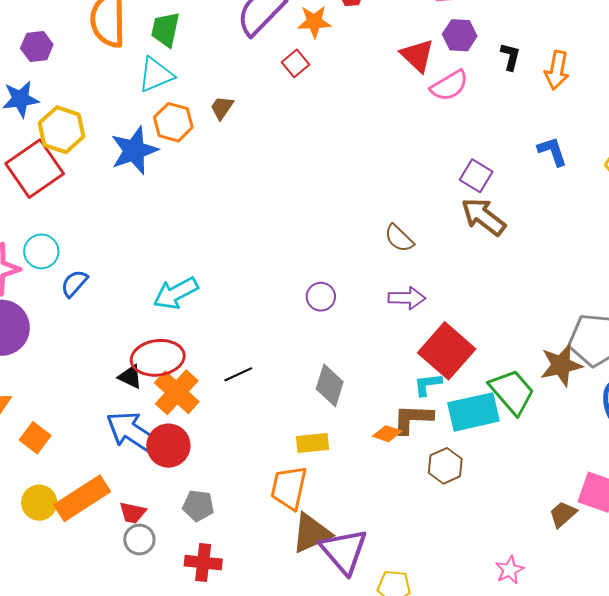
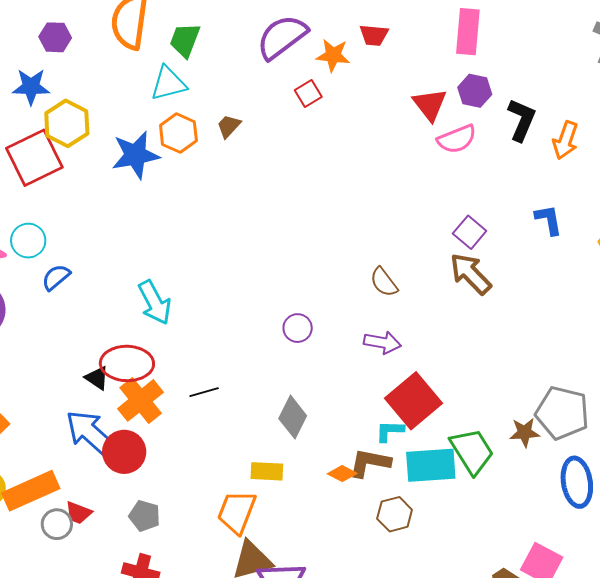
black L-shape: (510, 57) -> (522, 120), size x1.5
cyan arrow: (176, 293) -> (155, 302), turned -99
brown star: (561, 365) -> (525, 432), size x0.7
gray circle: (139, 540) -> (57, 524), moved

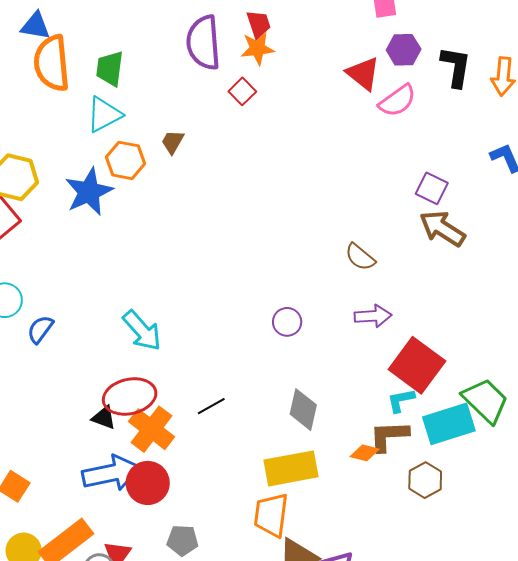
red trapezoid: (374, 35) -> (259, 24), moved, turned -100
purple semicircle: (282, 37) -> (203, 43), turned -44
blue arrow: (91, 434) -> (111, 473), turned 140
yellow rectangle: (267, 471) -> (291, 468), size x1.6

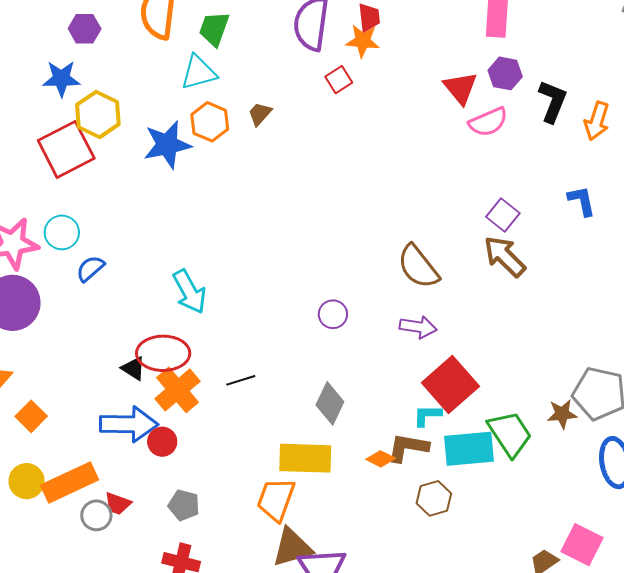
brown semicircle: (360, 257) -> (418, 267), size x1.5
red circle: (148, 483) -> (162, 442), size x0.7

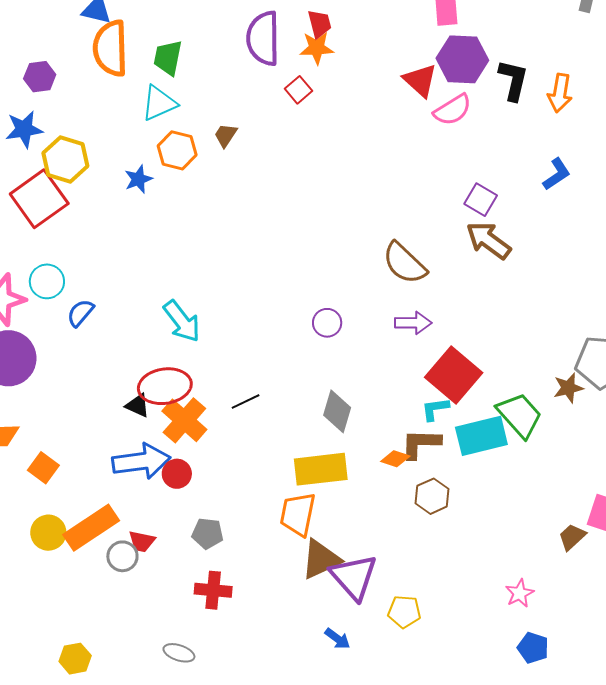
purple hexagon: (505, 73) -> (462, 59), size x1.5
blue star: (167, 145) -> (138, 179), size x0.6
blue L-shape: (582, 201) -> (557, 174), turned 76
brown hexagon: (434, 498) -> (432, 496), moved

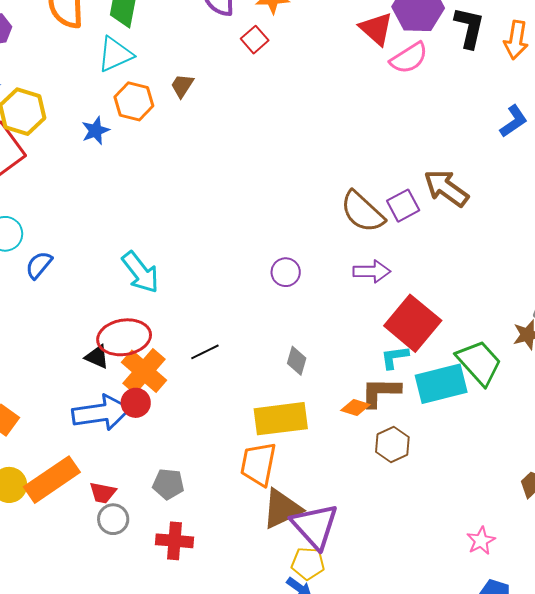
purple square: (481, 200) -> (403, 206), moved, turned 32
gray diamond: (337, 411) -> (297, 361), size x0.7
red circle: (177, 474) -> (136, 403), moved
gray circle: (122, 556) -> (113, 519), moved
yellow pentagon: (404, 612) -> (308, 563), moved

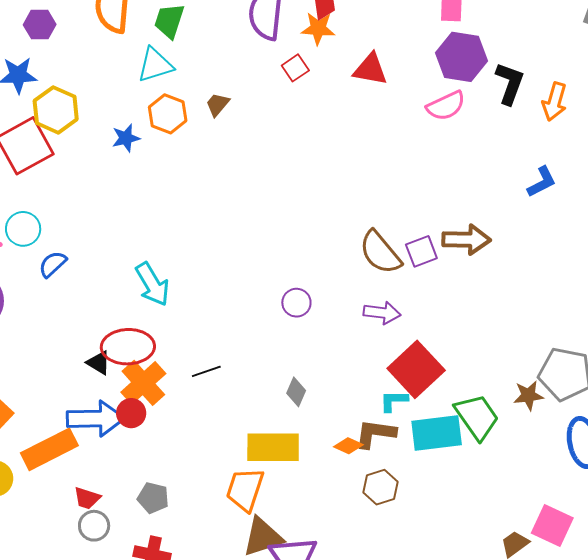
red triangle: (376, 29) -> (370, 69), moved, turned -39
brown arrow: (446, 188) -> (466, 240), turned 138
orange rectangle: (52, 480) -> (49, 449), moved

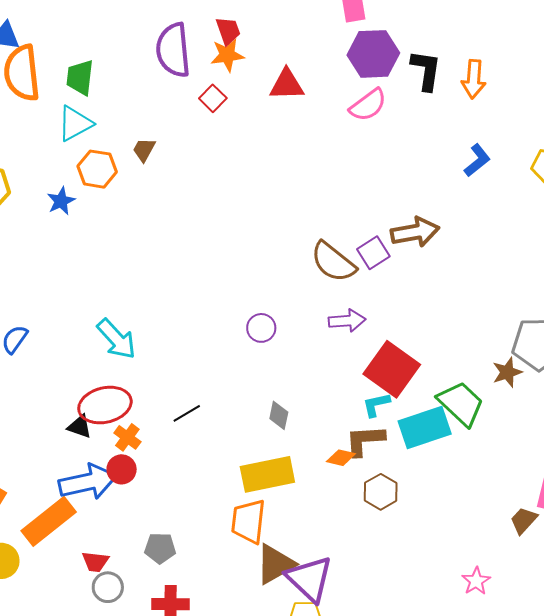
orange cross: (143, 383) -> (127, 437), size x0.6

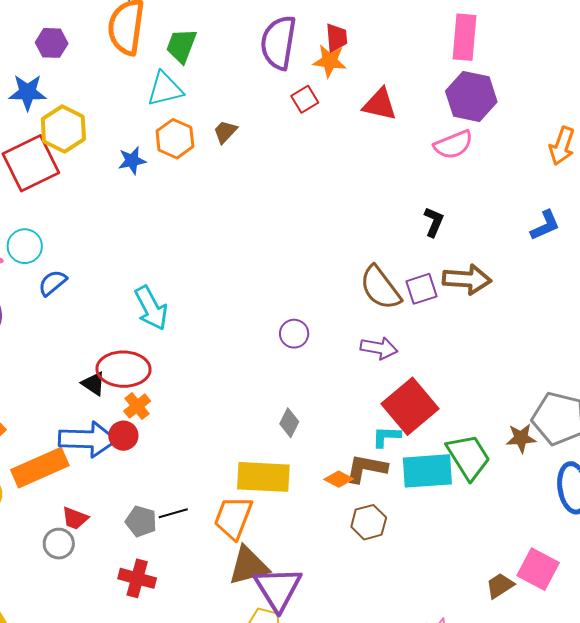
black L-shape: (426, 70) -> (434, 222), moved, size x0.7
black line: (187, 413) -> (173, 513), moved
gray circle: (108, 587) -> (59, 544), moved

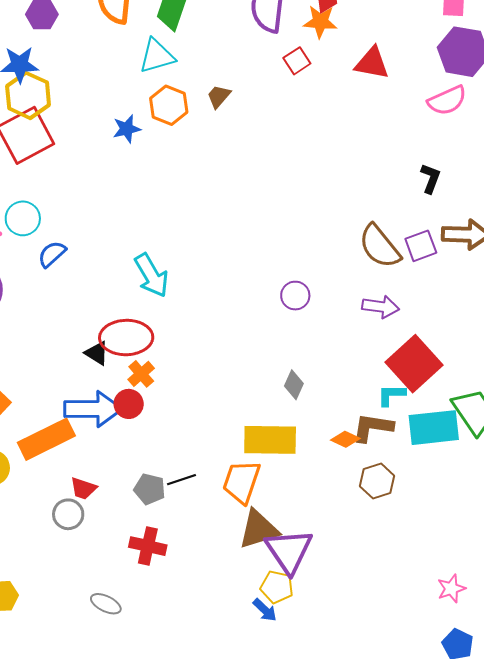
yellow hexagon: (63, 129) -> (28, 95), moved

